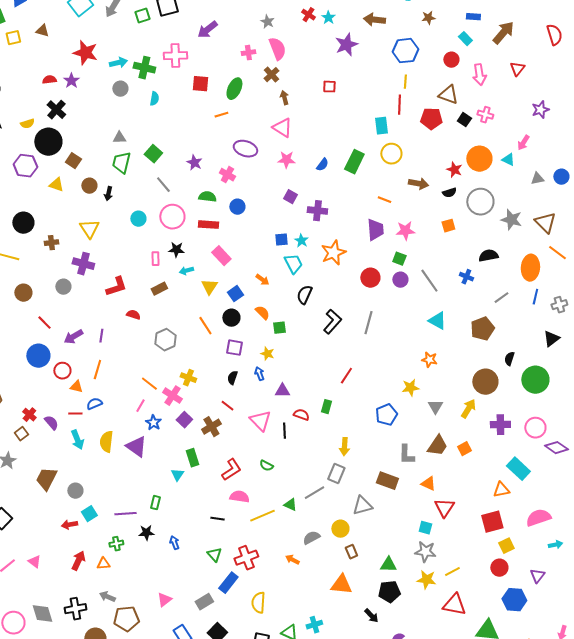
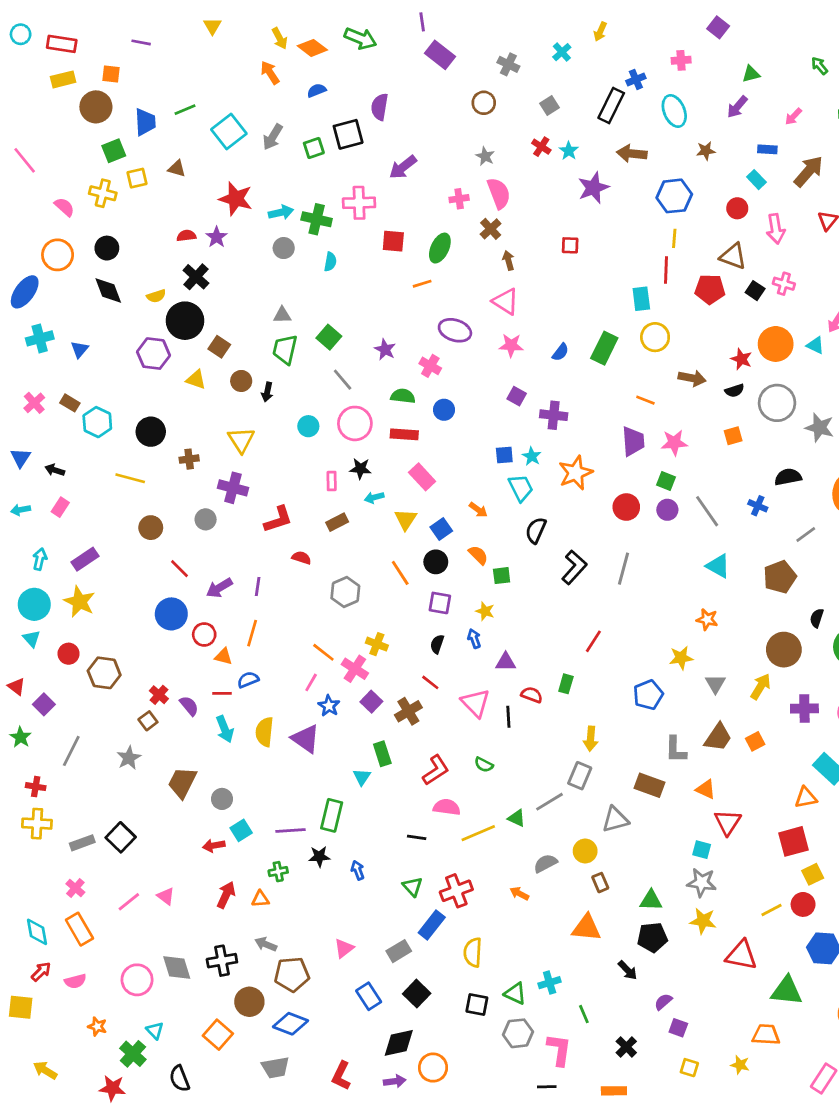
green rectangle: (155, 503) -> (332, 815), size x1.6
yellow line: (452, 572) -> (772, 910), moved

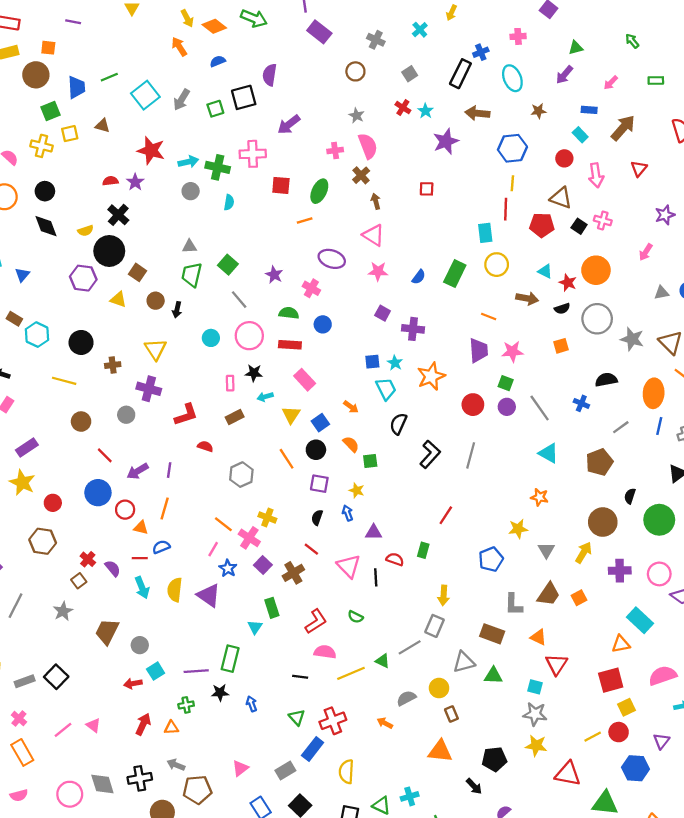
cyan triangle: (815, 345) -> (545, 271), moved
red circle: (69, 654) -> (53, 503), moved
green triangle: (651, 900) -> (493, 676), moved

